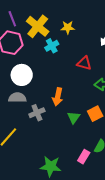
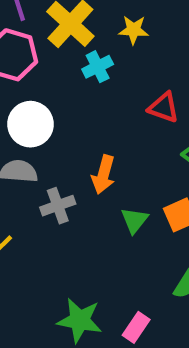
pink rectangle: (84, 157) -> (136, 327), moved

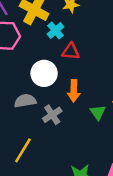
red triangle: (164, 107) -> (71, 51), moved
white circle: (30, 124) -> (44, 73), moved

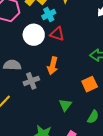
white circle: (44, 73) -> (34, 35), moved
green triangle: (98, 112) -> (65, 105), moved

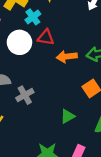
orange arrow: (53, 66) -> (67, 57), moved, turned 78
green triangle: (65, 105) -> (68, 116), turned 32

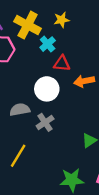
white circle: (19, 42) -> (47, 89), moved

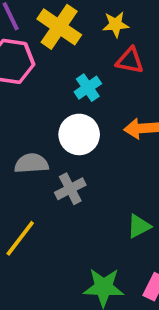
cyan cross: (48, 44) -> (88, 88), moved
red triangle: (62, 63) -> (130, 61), moved

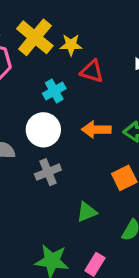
yellow star: (116, 24) -> (71, 45), moved
gray cross: (70, 189) -> (48, 172), moved

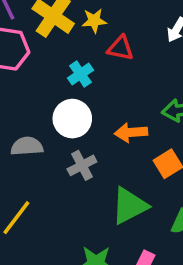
orange arrow: (96, 130) -> (131, 132), moved
green triangle: (87, 212) -> (129, 206), size x1.6

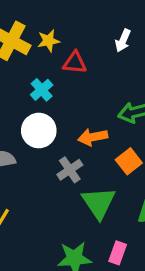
gray cross: (82, 165) -> (70, 170), moved
green triangle: (129, 206) -> (99, 203), turned -30

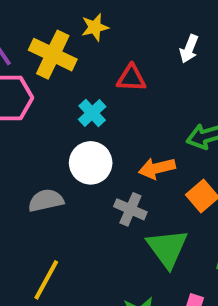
yellow star: (49, 41) -> (95, 27), moved
gray cross: (70, 170) -> (130, 209), turned -30

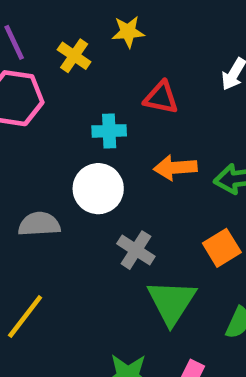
yellow cross: (53, 55) -> (74, 56), size x0.6
cyan cross: (92, 113) -> (109, 131), turned 32
orange arrow: (157, 168) -> (175, 168), moved

